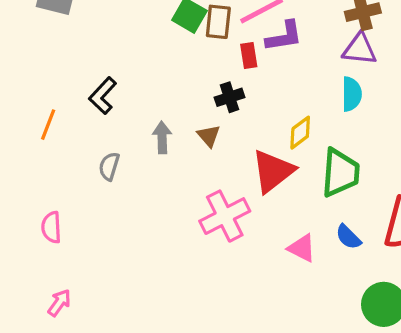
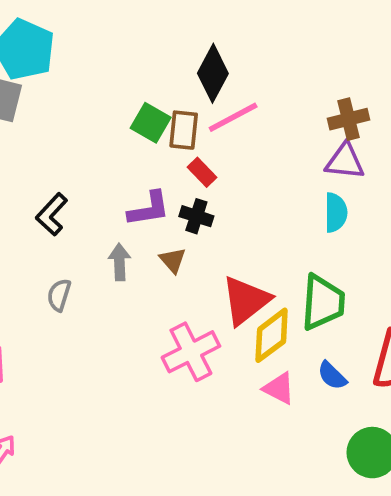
purple L-shape: (284, 36) -> (149, 209), moved
red rectangle: (249, 56) -> (202, 172), moved, turned -35
black cross: (230, 97) -> (196, 216), turned 36
yellow diamond: (300, 133) -> (272, 335), moved, size x1.4

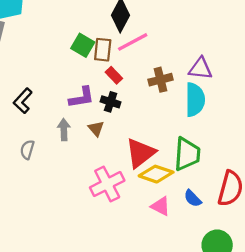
brown cross: (349, 119) -> (160, 80), moved
cyan semicircle: (336, 213) -> (195, 100), size x1.4
yellow diamond: (272, 335) -> (156, 174), turned 56

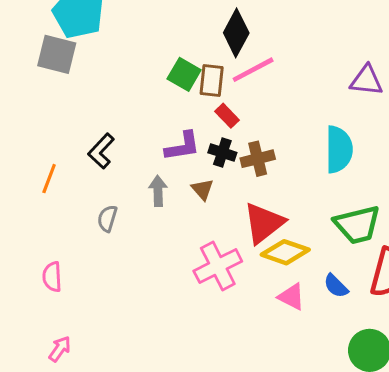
purple triangle: (200, 69) -> (367, 80), moved
brown cross: (160, 80) -> (258, 159), moved
green trapezoid: (187, 154) -> (357, 225), moved, turned 72

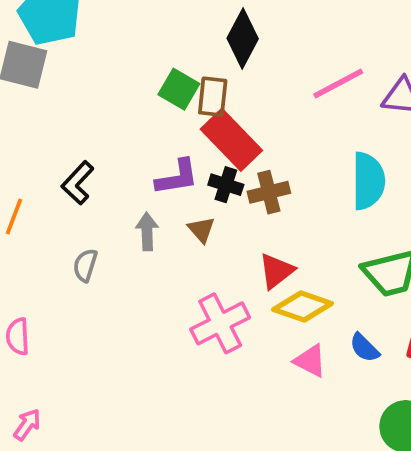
pink line: (253, 70) -> (338, 84), moved
red rectangle: (227, 116) -> (231, 140), size x2.0
red triangle: (264, 223) -> (276, 271), size x0.7

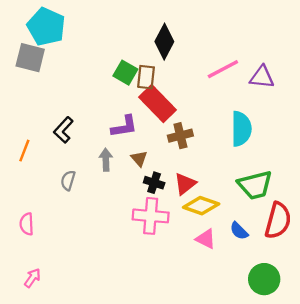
black cross: (226, 185) -> (154, 183), moved
pink cross: (220, 323) -> (151, 216), turned 32

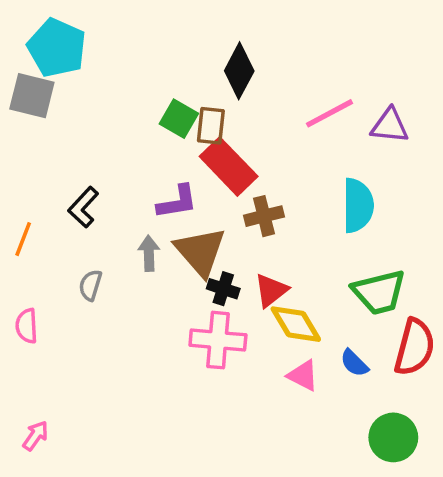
brown triangle: (139, 159) -> (200, 251), size x2.0
yellow diamond: (201, 206) -> (296, 324), turned 40
pink semicircle: (27, 224) -> (27, 326), moved

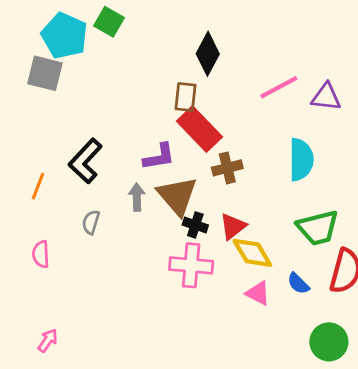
green square: (179, 119) -> (109, 22), moved
black L-shape: (83, 207) -> (85, 161), size x1.4

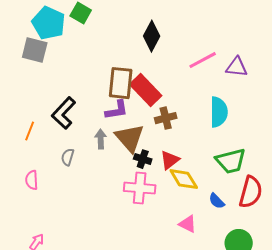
brown rectangle: (186, 97) -> (121, 83), moved, size x1.5
pink triangle: (258, 293) -> (188, 224), moved

